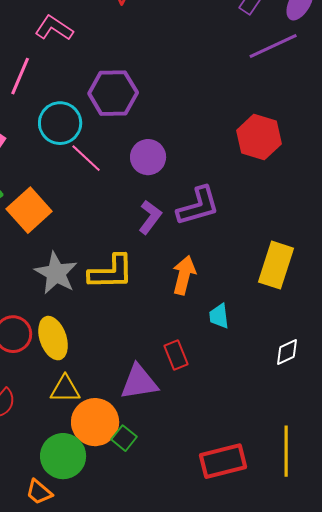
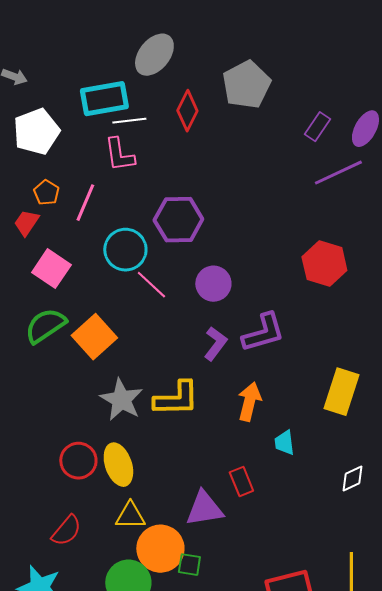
pink L-shape: (54, 28) -> (119, 155), turned -132
green square: (124, 438) -> (189, 565), turned -30

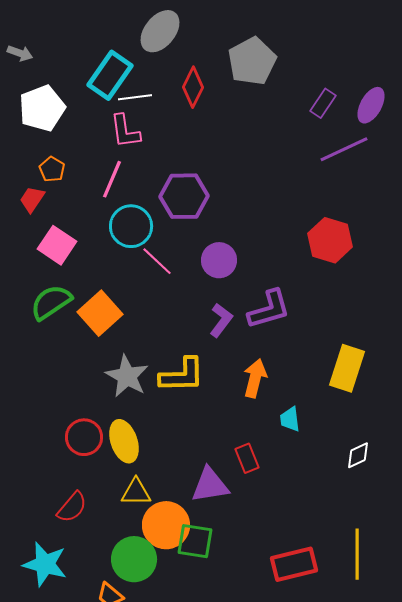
cyan rectangle: (104, 99) -> (110, 75), turned -45
pink line: (85, 203) -> (112, 179), moved
green square: (189, 565) -> (195, 541), size x1.5

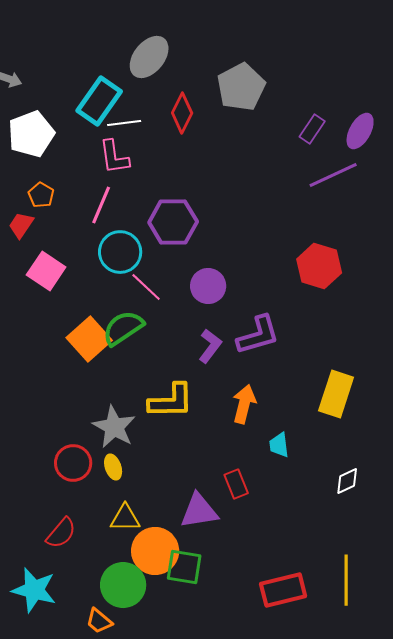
green semicircle: (51, 302) -> (123, 328), moved
gray star: (127, 376) -> (114, 427), moved
yellow ellipse: (124, 441) -> (113, 467), size x0.6

